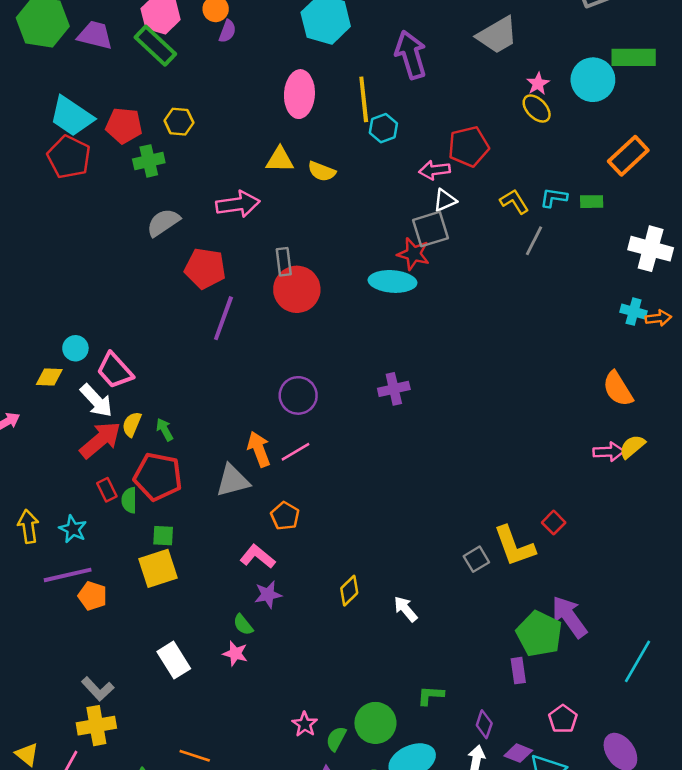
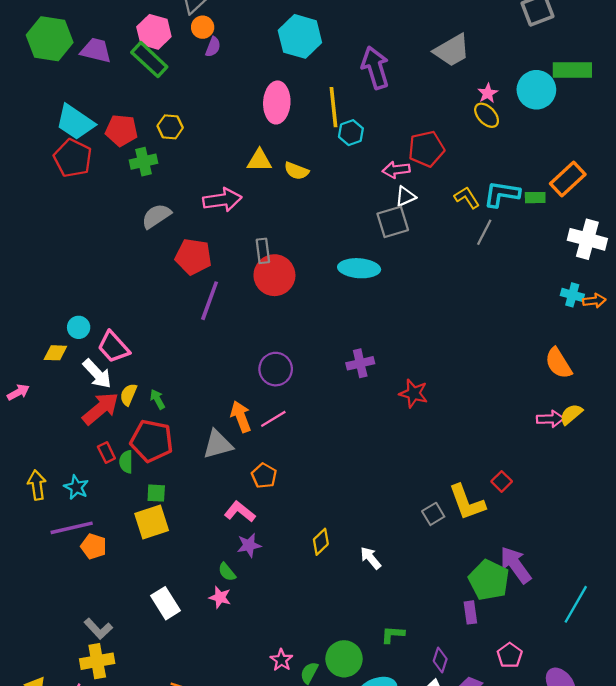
orange rectangle: (628, 156) -> (568, 179), moved
cyan L-shape: (554, 198) -> (502, 194), size x1.5
red star: (413, 254) -> (414, 393), moved

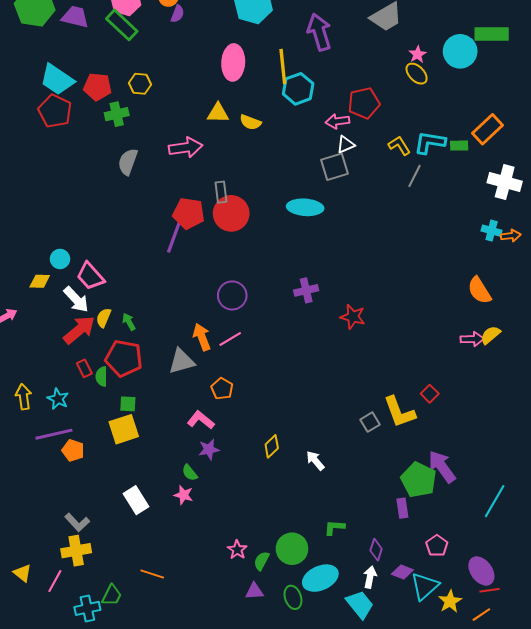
cyan hexagon: (351, 133) -> (298, 89), size x1.4
gray semicircle: (156, 216) -> (128, 162), turned -36
red pentagon: (193, 257) -> (189, 213), moved

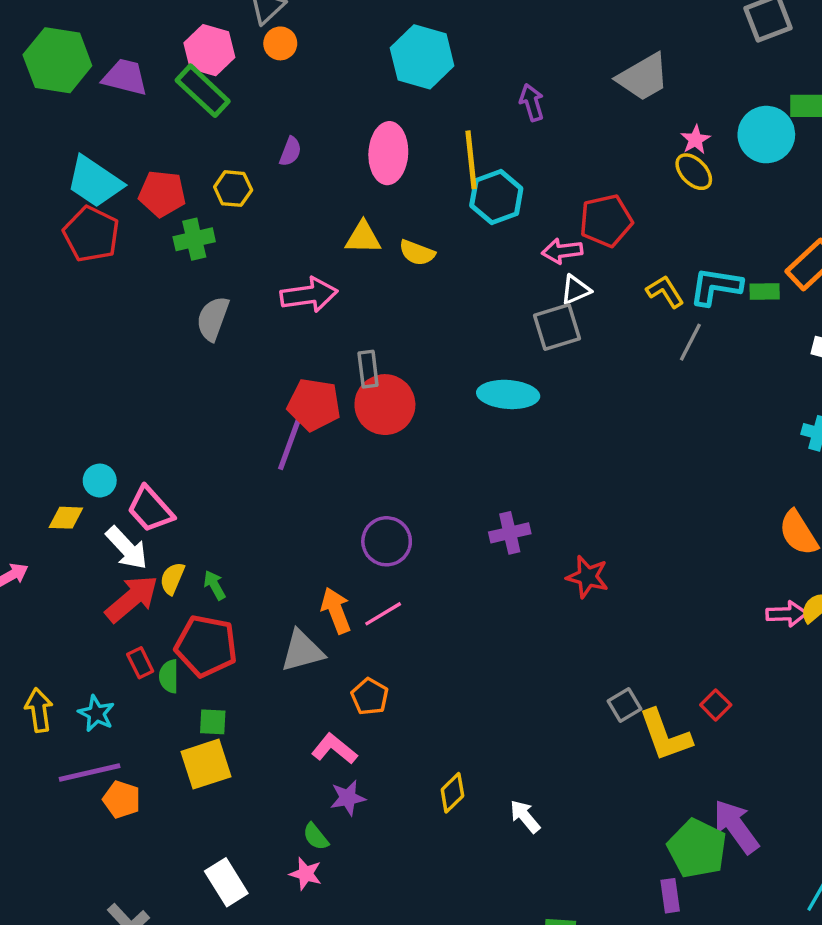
purple semicircle: (177, 14) -> (290, 151), moved
purple arrow: (319, 32) -> (532, 102), size x0.6
gray square: (370, 422) -> (625, 705), moved

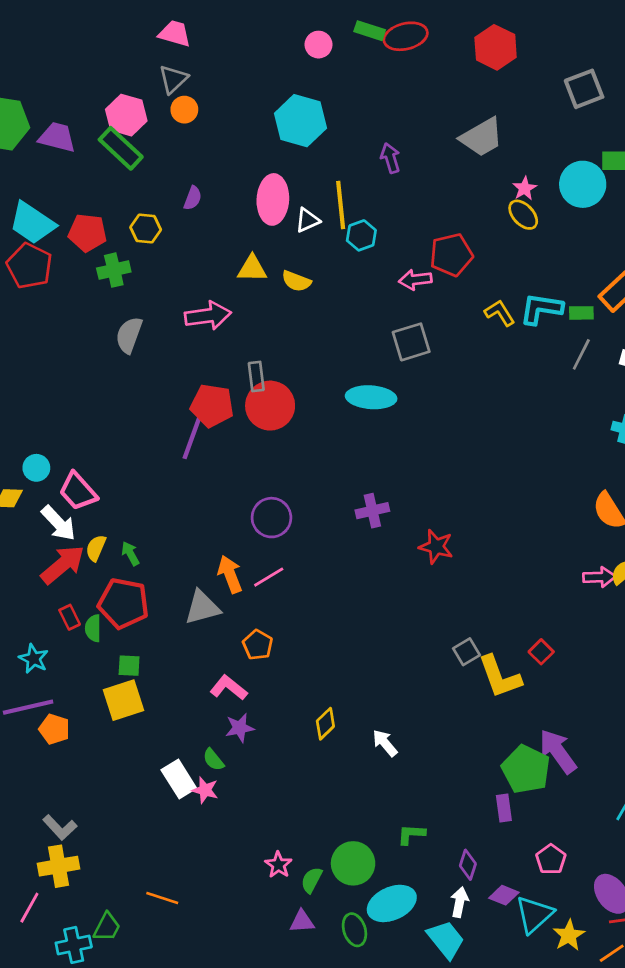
cyan hexagon: (496, 197) -> (361, 235), size x0.7
white triangle: (576, 290) -> (307, 220), moved
gray line: (690, 342) -> (581, 354), moved
white rectangle: (226, 882) -> (179, 779), moved

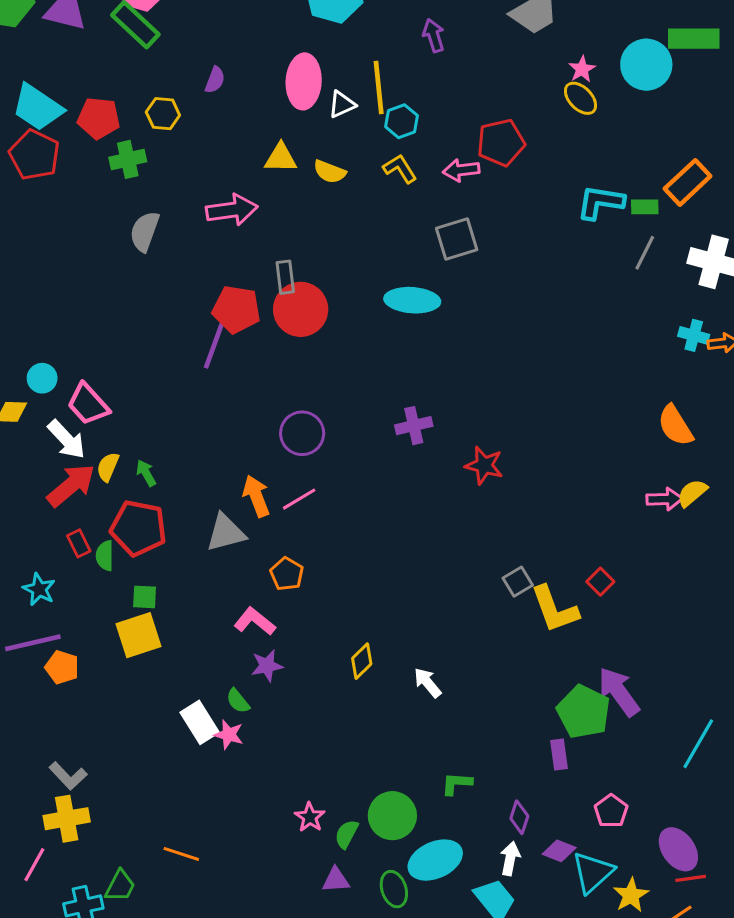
yellow L-shape: (500, 313) -> (400, 169), moved

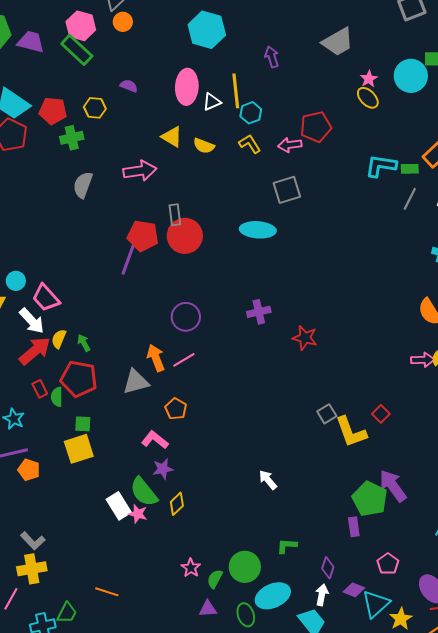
purple semicircle: (215, 80) -> (129, 86), turned -90
yellow triangle: (281, 158) -> (172, 137), turned 30
yellow diamond: (362, 661) -> (177, 504), moved
green semicircle: (238, 701) -> (144, 492), size x1.8

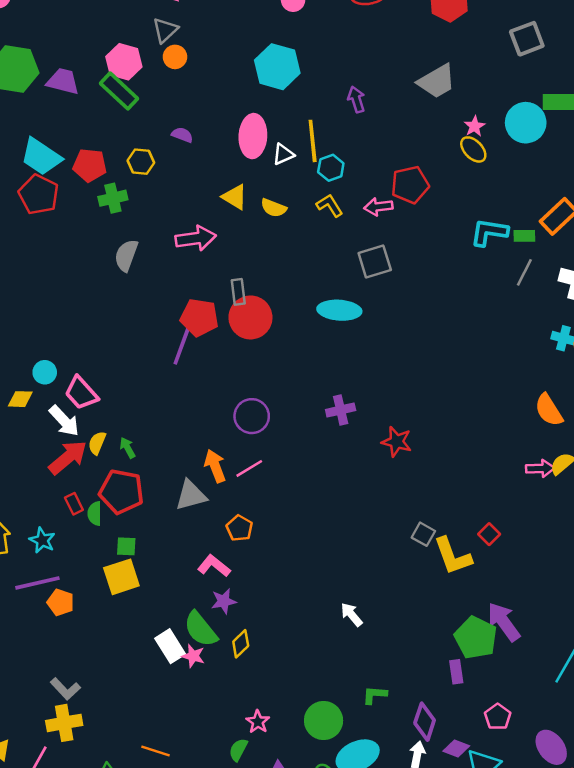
gray square: (327, 414) -> (423, 534), turned -30
purple diamond: (328, 568) -> (425, 722), size x1.4
green semicircle: (215, 579) -> (238, 750), moved

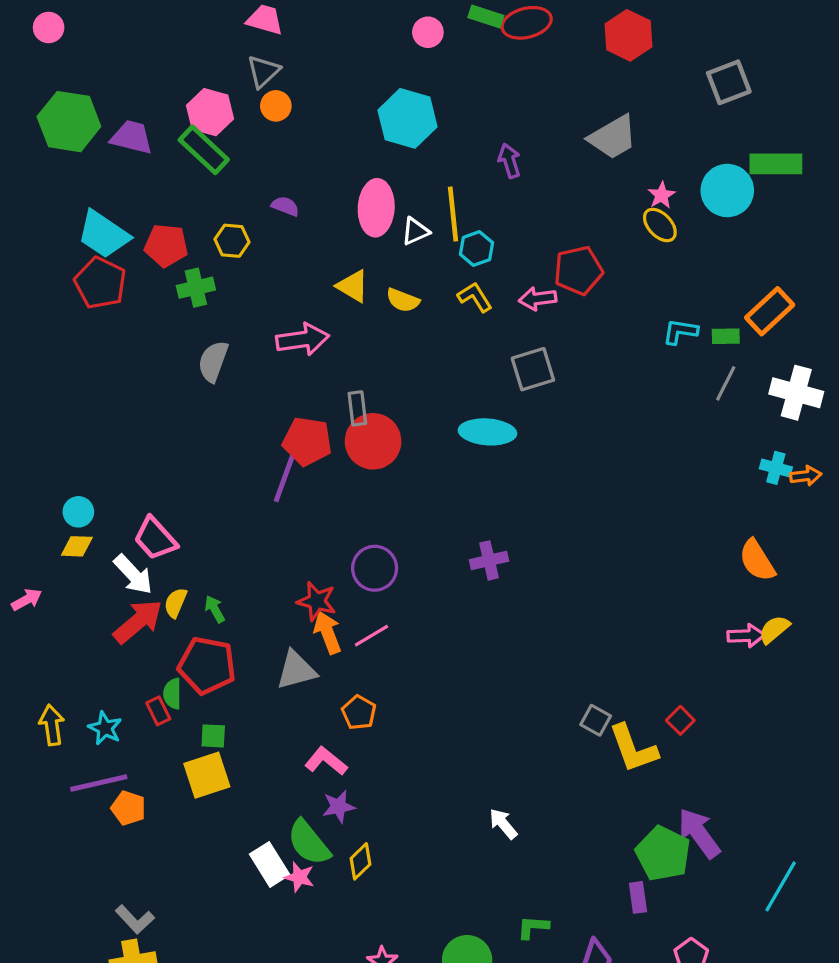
cyan L-shape: (489, 232) -> (680, 332), size x0.7
cyan circle: (45, 372) -> (78, 512), moved
red star: (397, 442) -> (317, 601), moved
red rectangle: (74, 504) -> (158, 711), moved

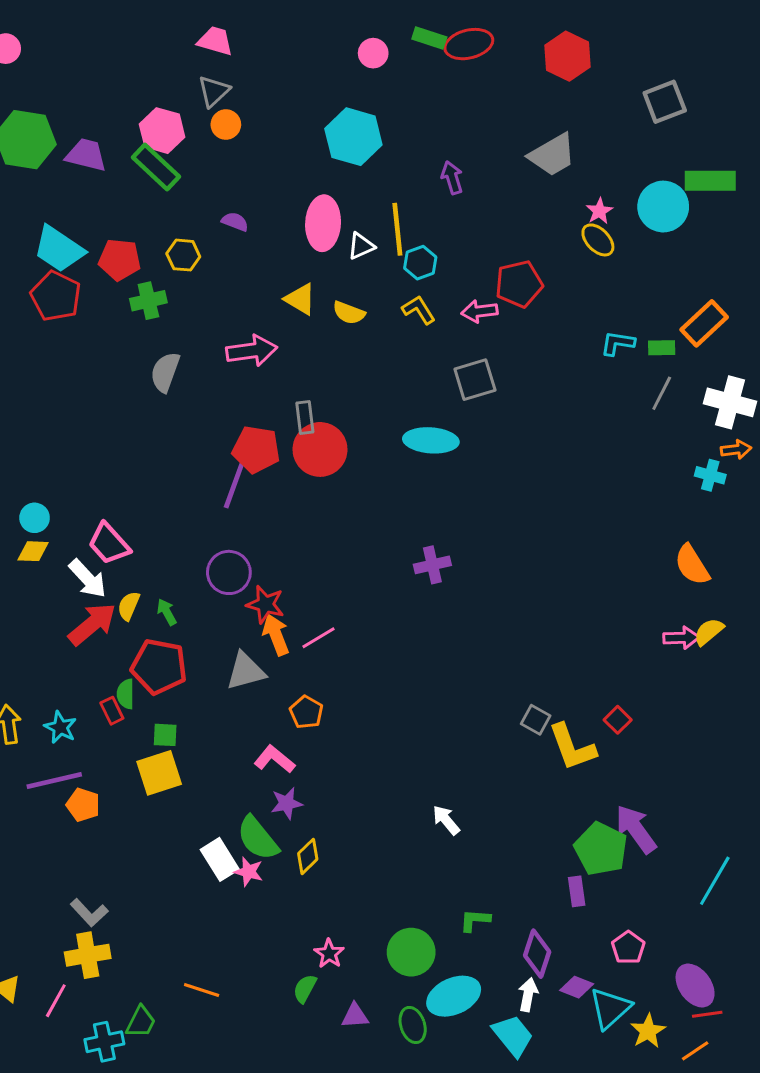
orange arrow: (806, 476) -> (736, 449), moved
purple circle: (375, 568) -> (229, 572), moved

